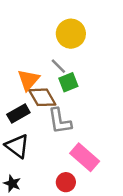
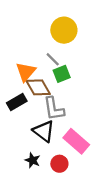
black triangle: (17, 146) -> (44, 131), moved
black star: (12, 183) -> (32, 160), moved

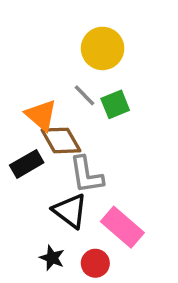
orange triangle: (26, 72) -> (41, 115), turned -30
green square: (62, 74) -> (115, 104), moved

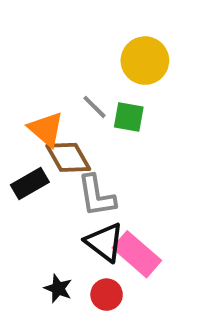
yellow circle: (103, 48) -> (145, 61), moved
green square: (115, 104) -> (129, 117), turned 32
black triangle: (70, 211) -> (105, 242), moved

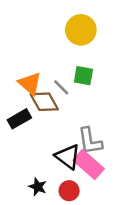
yellow circle: (145, 61) -> (81, 30), moved
gray line: (94, 107) -> (61, 87), moved
gray L-shape: (96, 196) -> (90, 141), moved

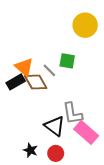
yellow circle: (81, 30) -> (85, 25), moved
black rectangle: (19, 119) -> (16, 82), moved
pink rectangle: (89, 165) -> (86, 132), moved

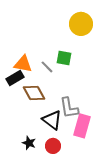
orange triangle: (24, 67) -> (23, 64), turned -30
brown diamond: (36, 82) -> (34, 93), moved
pink rectangle: (86, 132) -> (82, 126), turned 65

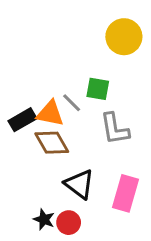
orange triangle: (23, 64) -> (50, 113), moved
gray L-shape: (69, 108) -> (115, 129), moved
red circle: (53, 146) -> (69, 223), moved

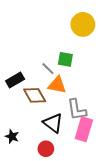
orange triangle: (50, 113) -> (57, 85), moved
gray L-shape: (115, 129) -> (77, 110), moved
black star: (44, 219) -> (12, 136), moved

